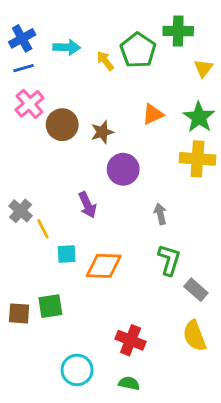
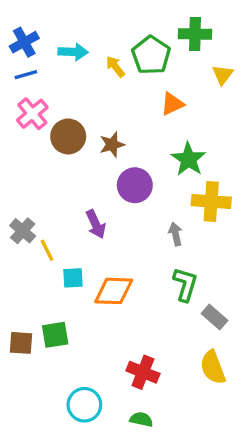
orange triangle: (153, 114) -> (172, 104), moved
green star: (199, 117) -> (188, 159), moved
yellow cross: (197, 159) -> (211, 201), moved

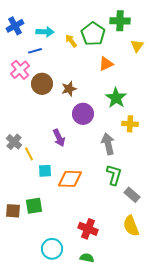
blue line: (26, 75) -> (35, 51), moved
yellow cross: (211, 201) -> (130, 124), size x0.7
gray arrow: (175, 234) -> (108, 144), size x1.5

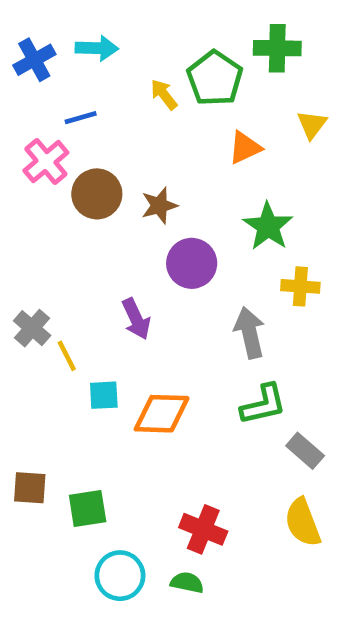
cyan arrow: (45, 32) -> (97, 48), moved
yellow triangle: (137, 46) -> (312, 125), moved
green L-shape: (114, 175) -> (263, 404), turned 60
green square: (34, 206) -> (88, 509), moved
green semicircle: (87, 258) -> (187, 583), moved

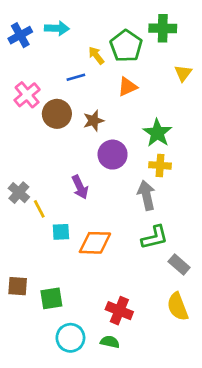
blue line: (81, 118) -> (76, 77), moved
orange triangle: (245, 148) -> (127, 87), moved
yellow cross: (300, 286) -> (160, 165), moved

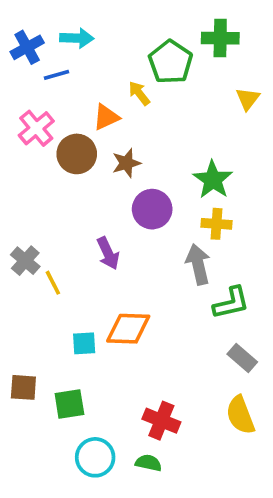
yellow arrow: (96, 55) -> (139, 93), moved
blue line: (76, 77) -> (57, 75), moved
orange triangle: (127, 87) -> (106, 117), moved
cyan square: (61, 232) -> (84, 343), moved
green L-shape: (155, 237) -> (231, 303), moved

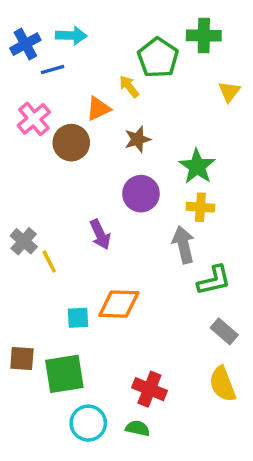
brown star: (126, 163) -> (138, 139), moved
green square: (69, 404) -> (64, 374), size x1.4

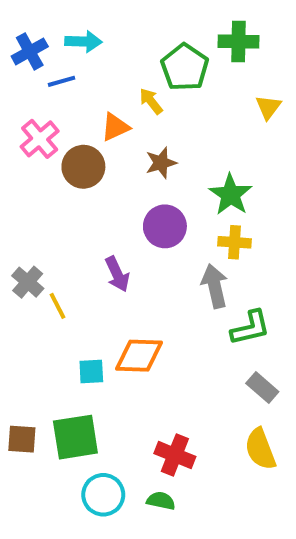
brown square: (22, 359) -> (22, 439), moved

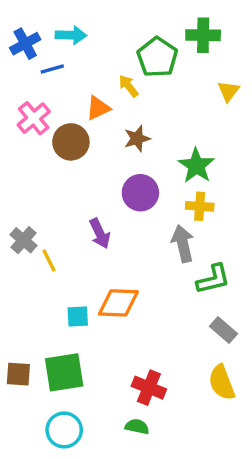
cyan circle: (103, 495) -> (64, 430), moved

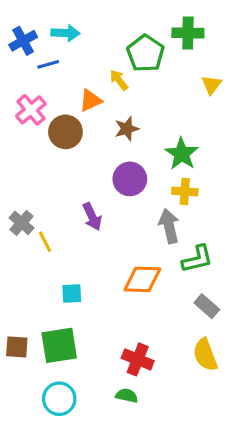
orange diamond: (118, 303) -> (142, 279), moved

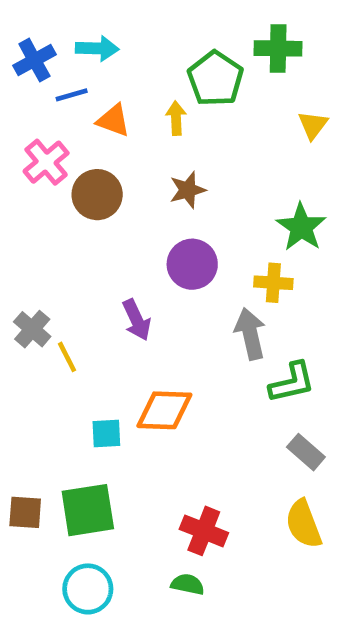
yellow arrow: (119, 80) -> (176, 118), turned 35
orange triangle: (91, 100) -> (113, 120), moved, turned 45
green star: (182, 154) -> (301, 227), moved
orange diamond: (142, 279) -> (164, 410), moved

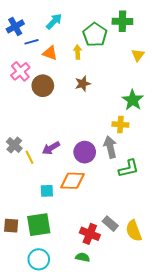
cyan arrow: (97, 48) -> (54, 21), moved, turned -48
purple circle: (192, 264) -> (85, 152), moved
purple arrow: (137, 320) -> (51, 148), moved, turned 84
gray rectangle: (306, 452) -> (110, 224), moved

